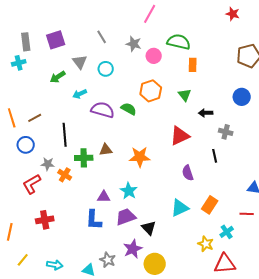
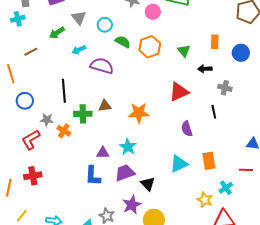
orange rectangle: (193, 65) -> (215, 42), moved
green semicircle: (129, 109) -> (123, 42), moved
brown line: (35, 118) -> (31, 52), moved
orange rectangle: (210, 205) -> (209, 161), turned -42
red cross: (45, 220) -> (33, 176), moved

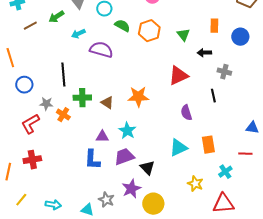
brown line: (31, 52) -> (30, 26), moved
brown triangle: (105, 106) -> (107, 103), moved, turned 40
yellow star: (205, 200) -> (195, 184), moved

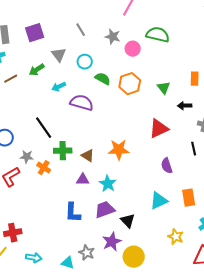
black line: (63, 75) -> (44, 128), turned -30
purple triangle: (102, 137) -> (83, 180), moved
red cross: (32, 160) -> (13, 233), moved

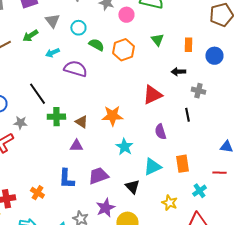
green triangle: (164, 88) -> (157, 40), moved
orange cross: (44, 168) -> (37, 193), moved
cyan star: (108, 184) -> (124, 147), moved
black triangle: (128, 221) -> (132, 187), moved

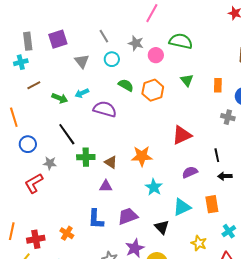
cyan circle: (78, 28) -> (112, 59), moved
green arrow: (30, 36) -> (60, 98), moved, turned -126
black arrow: (178, 72) -> (225, 176), moved
gray cross: (198, 91) -> (228, 117), moved
purple semicircle: (160, 132) -> (190, 172), turned 84

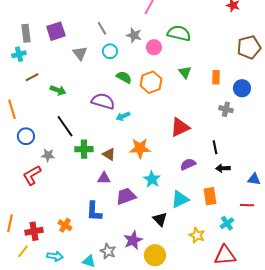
cyan arrow: (82, 93) -> (123, 116), moved
purple trapezoid: (128, 216) -> (126, 196), moved

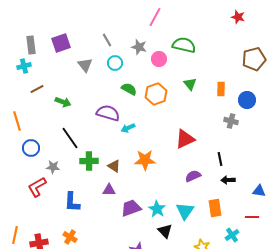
cyan star: (152, 179) -> (157, 209), moved
cyan triangle: (180, 199) -> (185, 211), turned -30
blue L-shape: (94, 211) -> (72, 202), moved

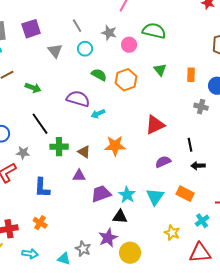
orange rectangle: (215, 208) -> (185, 194), turned -54
black triangle: (165, 231) -> (120, 217), moved, turned -42

